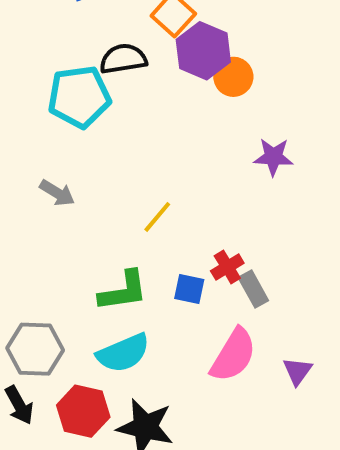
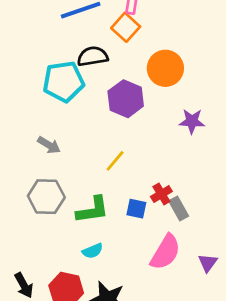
purple hexagon: (203, 51) -> (126, 99), moved
orange circle: (233, 77) -> (165, 68), size x1.4
gray hexagon: (35, 349) -> (46, 197), moved
cyan semicircle: (123, 353) -> (93, 251), size x0.6

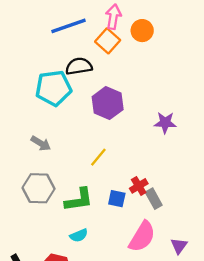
orange circle: (165, 68) -> (142, 31), moved, size x0.7

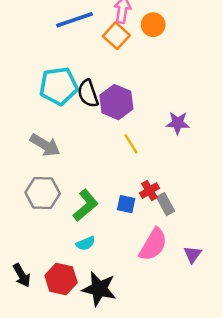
black semicircle: (79, 66) -> (88, 93), moved, turned -100
gray arrow: (41, 143) -> (45, 145), size x1.4
yellow line: (98, 157) -> (131, 144), moved, turned -72
green L-shape: (79, 200) -> (86, 205), turned -32

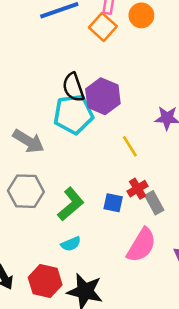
cyan pentagon: (59, 86) -> (73, 114), moved
yellow line: (131, 144) -> (130, 146), moved

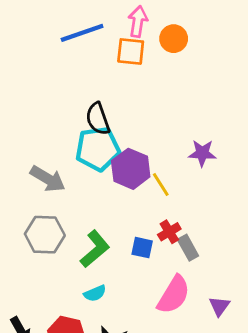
orange square: (103, 27) -> (131, 52), turned -36
purple hexagon: (103, 96) -> (131, 169), moved

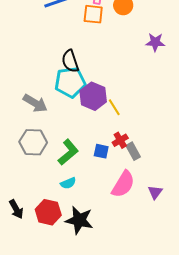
purple star: (202, 153) -> (155, 42), moved

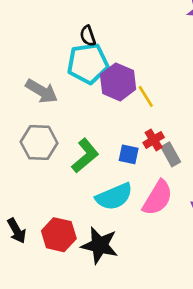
black semicircle: (70, 61) -> (88, 36), size x0.7
cyan semicircle: (68, 183) -> (114, 197), moved, size x1.8

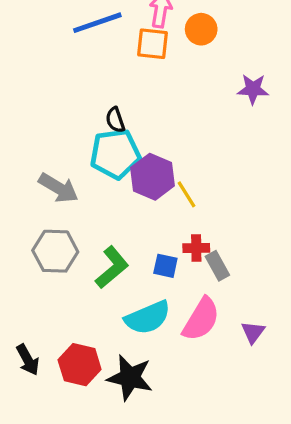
red cross: (154, 140) -> (196, 248), turned 30

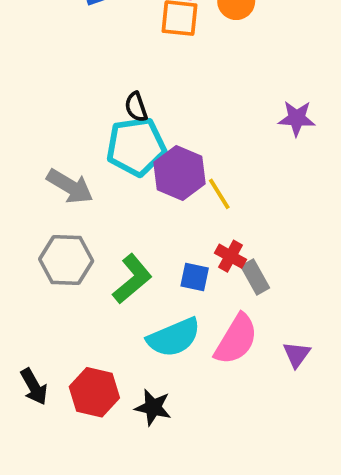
purple star: (253, 89) -> (297, 118), moved
red cross: (196, 248) -> (231, 256), turned 30
black star: (130, 378) -> (153, 407), size x0.7

